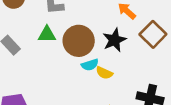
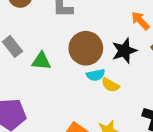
green triangle: (47, 34) -> (41, 61), moved

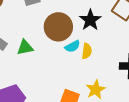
yellow semicircle: (110, 85) -> (87, 51), turned -96

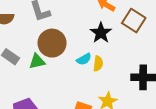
brown circle: (58, 27) -> (52, 43), moved

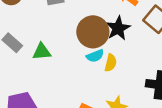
brown circle: (52, 43) -> (93, 32), moved

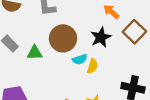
brown circle: (93, 32) -> (63, 38), moved

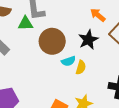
green triangle: (35, 53) -> (25, 23), moved

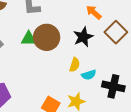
green triangle: (25, 23) -> (29, 39), moved
cyan semicircle: (68, 61) -> (89, 75), moved

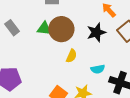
yellow semicircle: (75, 65) -> (71, 56), moved

